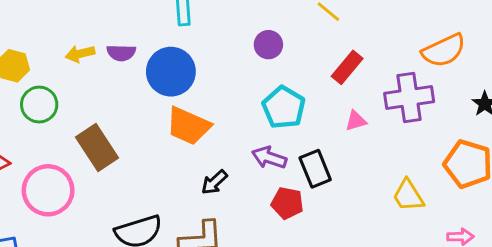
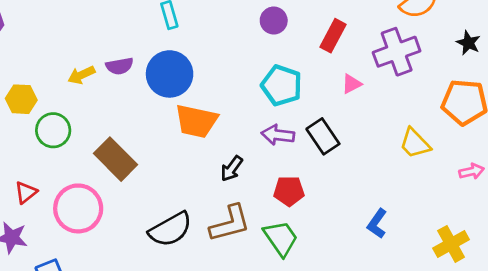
purple circle: (268, 45) -> (274, 21), moved
red pentagon: (287, 203) -> (289, 191), moved

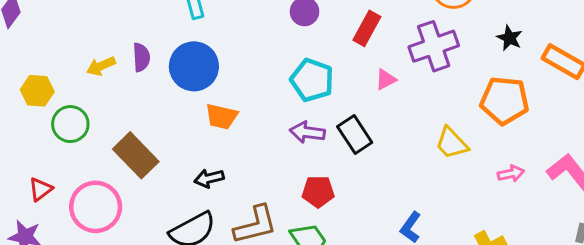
purple semicircle: (120, 66) -> (141, 57), turned -84
orange trapezoid: (196, 121) -> (221, 116), size x0.7
black arrow: (232, 169) -> (209, 178), moved, turned 40

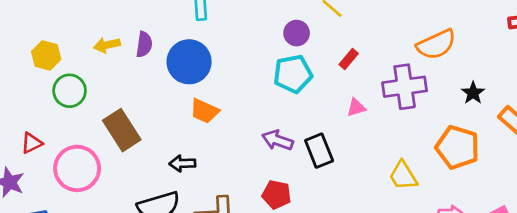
red rectangle: (367, 28) -> (349, 59), size x0.7
cyan pentagon: (312, 80) -> (293, 74), moved, turned 30

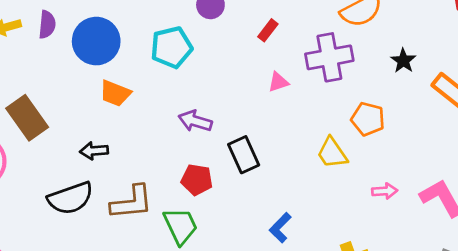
cyan pentagon: (293, 74) -> (171, 47), moved
orange pentagon: (457, 147) -> (368, 119), moved, size x0.7
black rectangle: (319, 151) -> (244, 155), moved

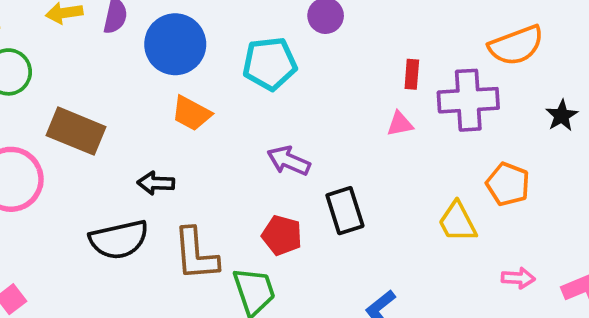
red rectangle: (268, 30) -> (412, 74), moved, turned -40
brown rectangle: (27, 118) -> (76, 131), turned -39
brown L-shape: (132, 202) -> (196, 254), turned 84

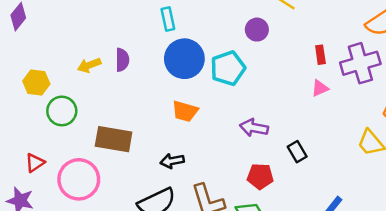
blue circle: (175, 44) -> (184, 59), moved
black rectangle: (345, 211) -> (297, 152), size x0.7

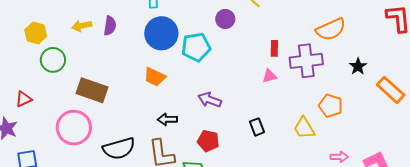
black rectangle: (297, 152) -> (257, 127), moved
black arrow: (172, 161) -> (167, 119), moved
pink circle: (79, 179) -> (74, 128), moved

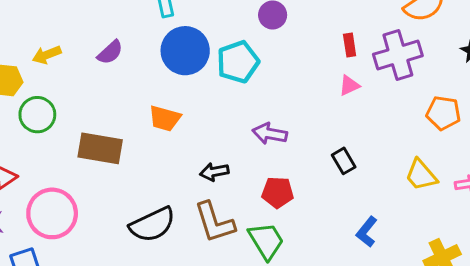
yellow arrow: (82, 26) -> (47, 55), moved
purple semicircle: (110, 26) -> (110, 52), turned 48
orange trapezoid: (155, 77) -> (165, 118), moved
pink circle: (74, 128) -> (52, 213), moved
yellow trapezoid: (304, 128) -> (421, 175), moved

